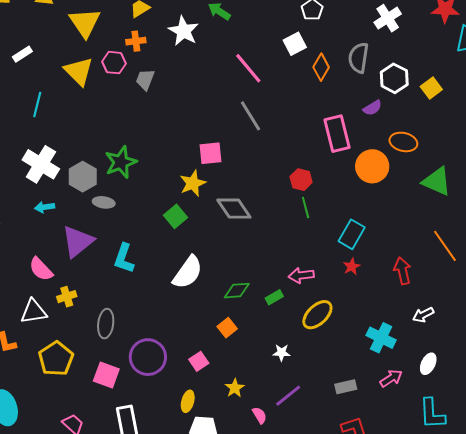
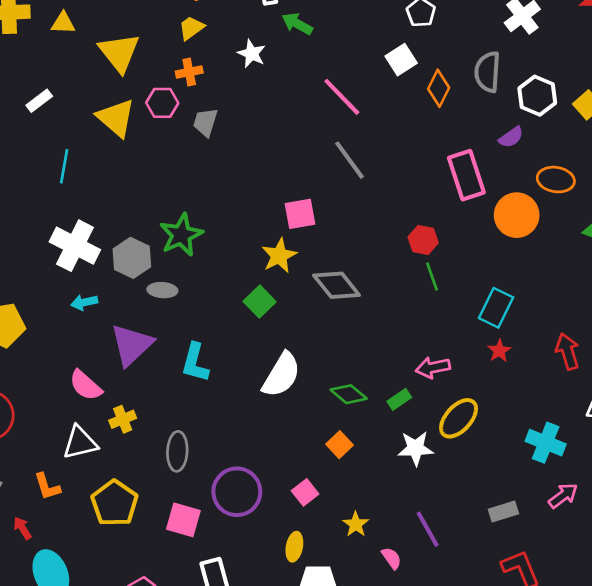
white star: (183, 31) -> (252, 54), size x0.7
green diamond: (237, 291) -> (349, 394), turned 48
white star: (281, 353) -> (416, 448), moved, size x1.5
purple line: (288, 396) -> (428, 529), turned -76

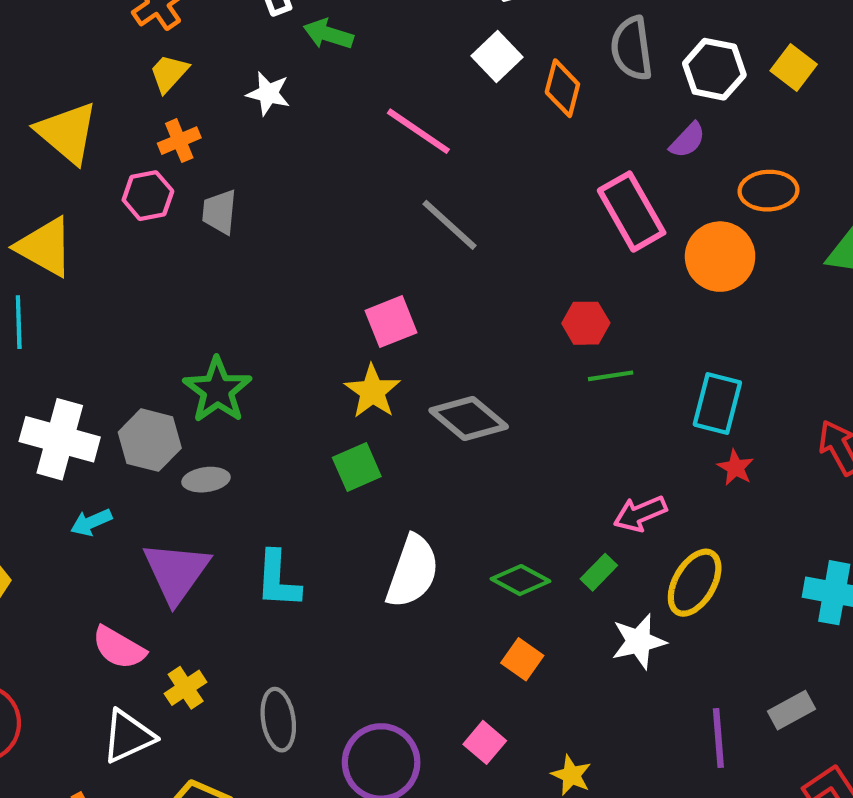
yellow triangle: (116, 118) -> (45, 247), moved
green line: (432, 277) -> (611, 376), turned -68
green square: (260, 302) -> (357, 467), turned 32
purple line: (428, 529) -> (718, 738), moved, turned 36

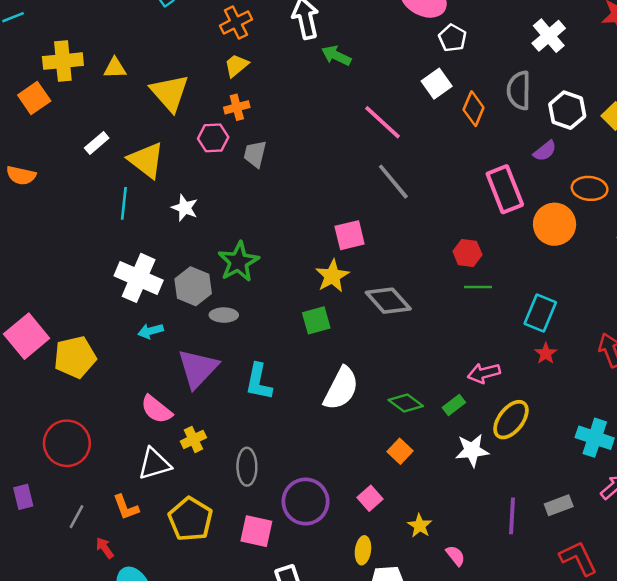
white star: (268, 93) -> (185, 208), moved

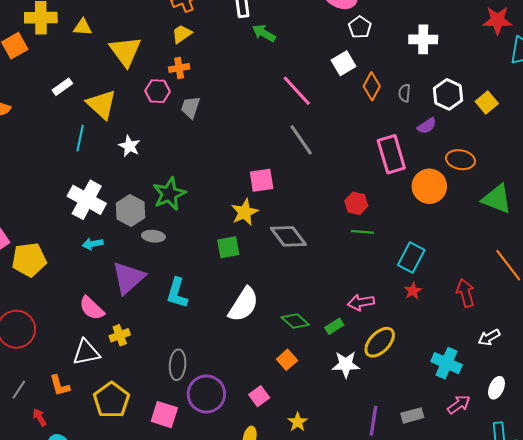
white cross: (549, 36) -> (423, 39), moved, turned 36
gray semicircle: (519, 90) -> (404, 93), moved, size x0.6
gray ellipse: (247, 467) -> (178, 365), moved

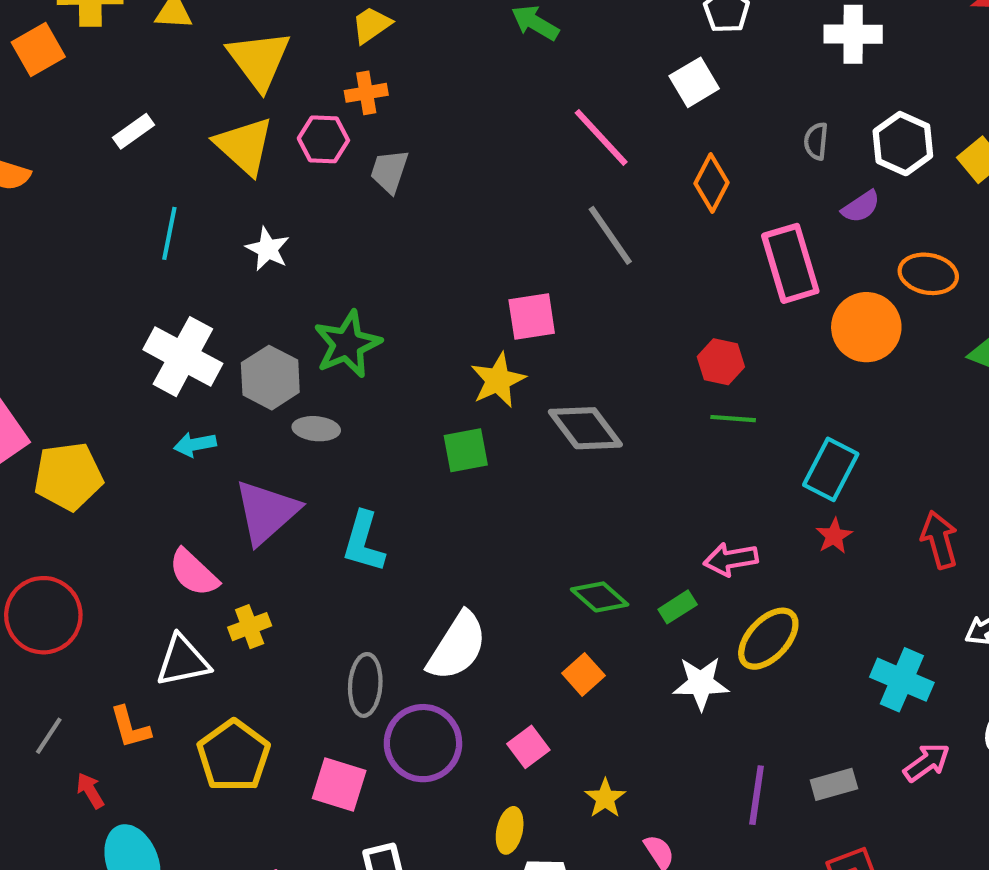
orange diamond: (372, 86) -> (711, 183), moved
yellow triangle: (101, 104) -> (244, 146), moved
white semicircle: (244, 305) -> (457, 646), moved

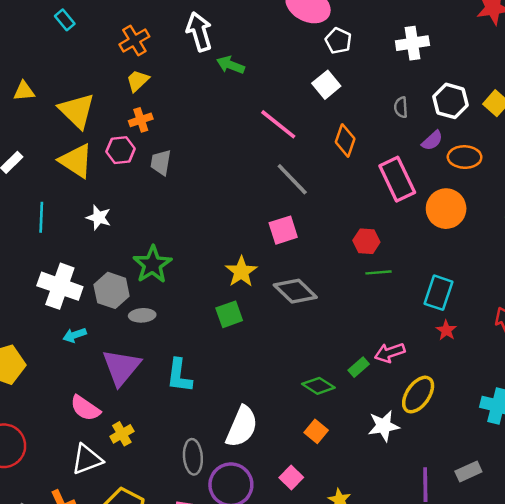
orange ellipse: (928, 274) -> (465, 157), moved
pink square: (532, 316) -> (283, 230), moved
green rectangle: (678, 607) -> (359, 367), moved

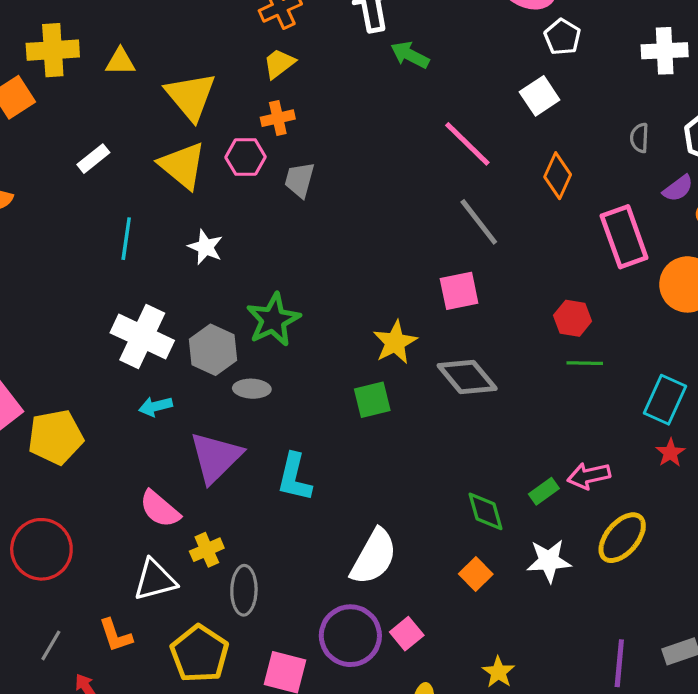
green diamond: (318, 386) -> (485, 511), turned 36
white star: (384, 426) -> (549, 561), moved
gray ellipse: (193, 457) -> (244, 590), moved
pink square: (291, 477) -> (407, 634), moved

